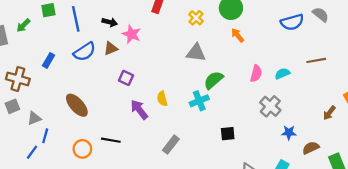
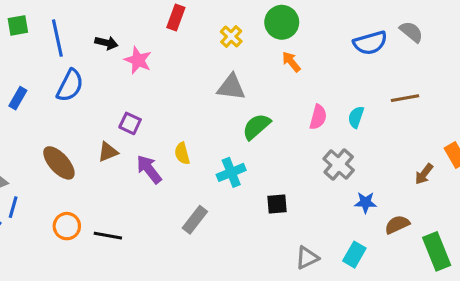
brown triangle: (111, 48) -> (108, 152), moved
blue semicircle: (85, 52) -> (70, 85), turned -30
cyan semicircle: (282, 74) -> (356, 117), turned -48
cyan cross: (199, 101) -> (231, 172), moved
black line: (111, 140) -> (108, 236), moved

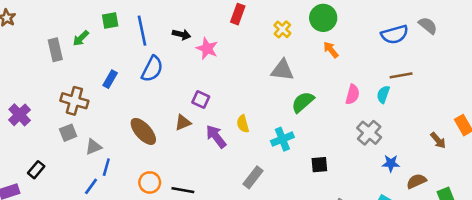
brown line: (405, 98) -> (401, 75), moved
brown arrow: (424, 174) -> (438, 140), turned -78

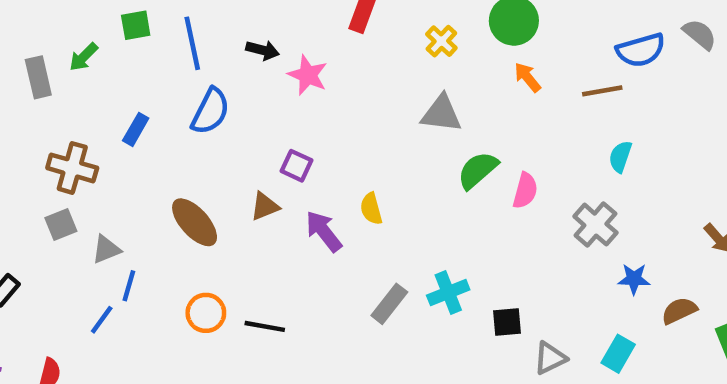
brown line: (401, 75) -> (602, 91), moved
pink semicircle: (353, 94) -> (525, 191), moved
cyan cross: (282, 139) -> (448, 292), moved
black square: (319, 165) -> (507, 322), moved

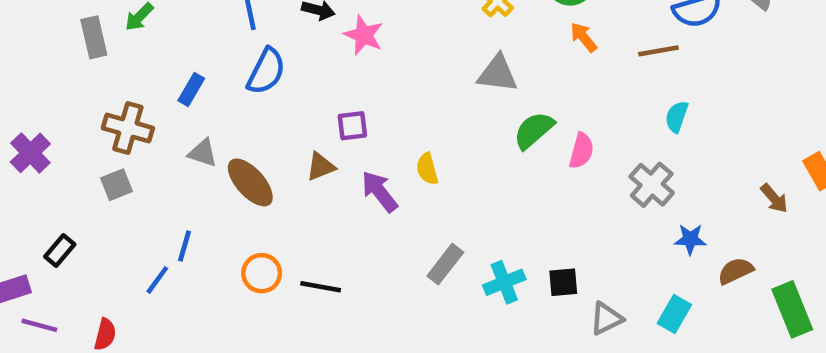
purple square: (296, 166) -> (352, 126), turned -32
gray triangle: (106, 249) -> (203, 153), moved, turned 40
cyan cross: (448, 292) -> (504, 282), moved

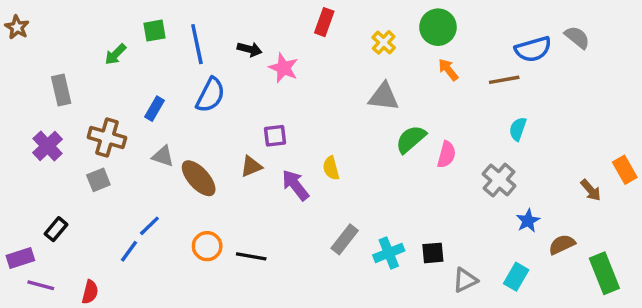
gray rectangle: (94, 37) -> (61, 90), moved
purple cross: (30, 153) -> (48, 146), moved
blue star: (690, 239) -> (528, 221), turned -30
blue line: (185, 246) -> (149, 226), turned 30

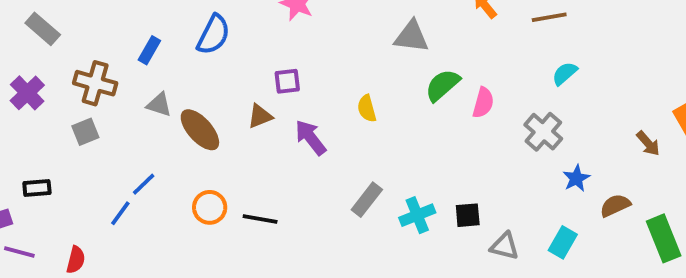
gray rectangle: (61, 90) -> (43, 29), turned -36
cyan semicircle: (518, 129) -> (565, 74), turned 30
yellow semicircle: (331, 168) -> (367, 108), moved
black rectangle: (56, 229) -> (37, 188), turned 45
gray triangle: (465, 280) -> (505, 246), turned 40

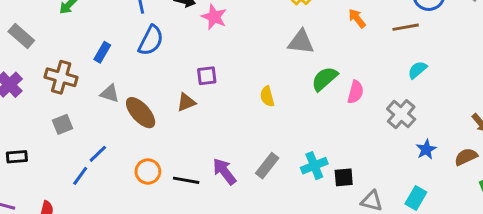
gray square: (85, 132) -> (63, 124), moved
purple arrow: (310, 138) -> (224, 172), moved
brown semicircle: (615, 205) -> (466, 157), moved
cyan cross: (417, 215) -> (314, 166), moved

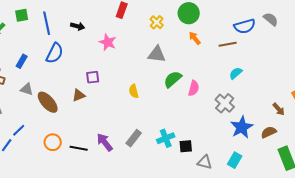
pink star: (214, 17) -> (108, 42), moved
blue star: (426, 149) -> (242, 127), size x1.6

